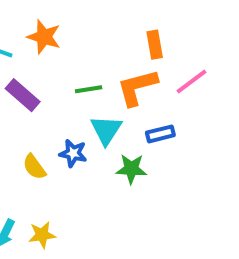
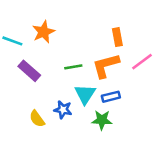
orange star: (44, 37) -> (44, 32), turned 30
blue rectangle: (160, 134) -> (111, 97), moved

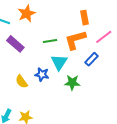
blue rectangle: (111, 97) -> (92, 59), moved, turned -32

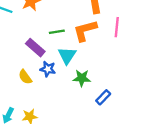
pink line: (104, 37) -> (117, 27), turned -48
purple rectangle: (15, 44) -> (35, 48), moved
blue rectangle: (92, 59) -> (103, 97), moved

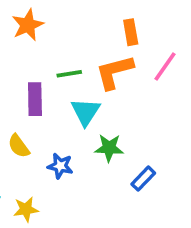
pink line: (117, 27) -> (165, 67), turned 30
purple rectangle: (35, 48) -> (35, 99), turned 48
blue star: (48, 69) -> (60, 166), moved

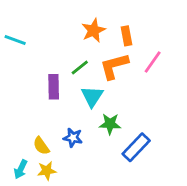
orange star: (28, 25) -> (94, 30), moved
green line: (69, 74) -> (80, 68), turned -30
yellow semicircle: (19, 146) -> (41, 146), moved
blue rectangle: (143, 179) -> (136, 147), size x1.5

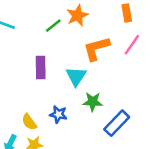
orange rectangle: (127, 36) -> (127, 13), moved
green line: (80, 68) -> (53, 26), moved

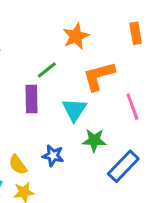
green line: (53, 26) -> (47, 70), moved
pink line: (132, 45) -> (132, 107), moved, turned -55

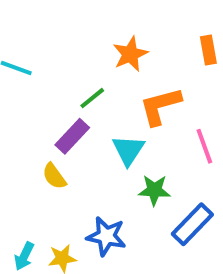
purple rectangle: (32, 99) -> (72, 136), turned 44
blue star: (53, 156) -> (106, 236), moved, size x1.4
yellow semicircle: (18, 165) -> (54, 176), moved

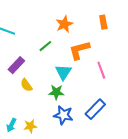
purple rectangle: (72, 136) -> (16, 65), moved
green star: (154, 190) -> (56, 92), moved
blue star: (106, 236) -> (63, 115), moved

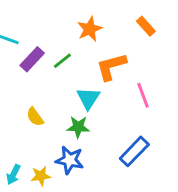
orange rectangle: (103, 22) -> (146, 26), turned -32
purple rectangle: (16, 65) -> (32, 59), moved
blue star: (63, 115) -> (70, 160), moved

